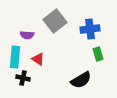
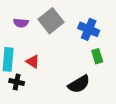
blue cross: (90, 29) -> (89, 29), turned 30
purple semicircle: (27, 35) -> (21, 23), moved

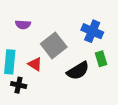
gray square: (51, 21) -> (54, 45), moved
black semicircle: (79, 84) -> (78, 71), moved

